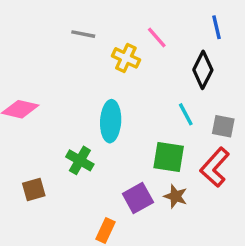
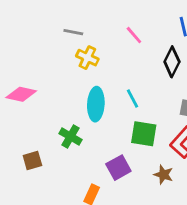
yellow cross: (126, 58) -> (87, 58), moved
cyan line: (186, 114) -> (133, 98), moved
brown star: (175, 196) -> (164, 175), moved

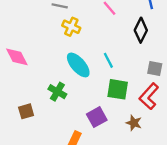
pink diamond: (21, 94) -> (17, 57), turned 50
cyan ellipse: (96, 104) -> (78, 65), turned -44

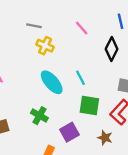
green cross: (57, 92) -> (39, 116), moved

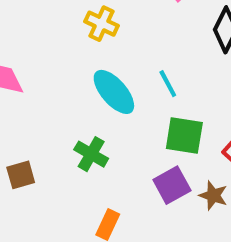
purple square: (69, 132) -> (172, 185), moved

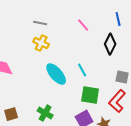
yellow cross: (101, 24) -> (41, 43), moved
green cross: (91, 154) -> (45, 113), moved

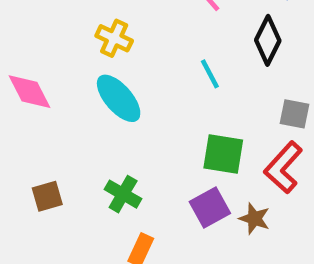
cyan line: (82, 70) -> (210, 74), moved
cyan ellipse: (56, 74) -> (119, 98), moved

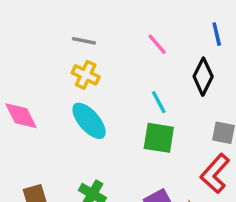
green square: (223, 154) -> (159, 138), moved

